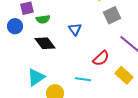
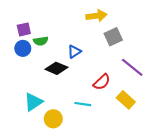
blue circle: (15, 26) -> (23, 48), moved
blue triangle: (75, 29) -> (74, 52), turned 32
black diamond: (45, 43) -> (56, 68), moved, turned -30

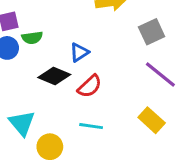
gray square: (113, 37) -> (152, 32), moved
red semicircle: (102, 82) -> (90, 86), moved
cyan triangle: (33, 102) -> (22, 123), turned -36

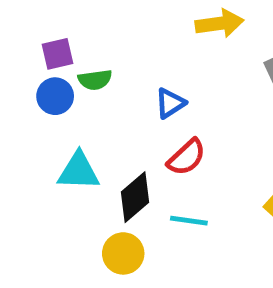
black diamond: (54, 76) -> (135, 197), moved, turned -64
cyan triangle: (22, 123) -> (79, 171), moved, turned -48

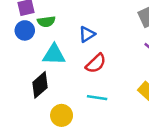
cyan triangle: (79, 171) -> (54, 55), moved
black diamond: (135, 197) -> (40, 85), moved

